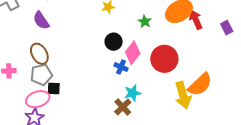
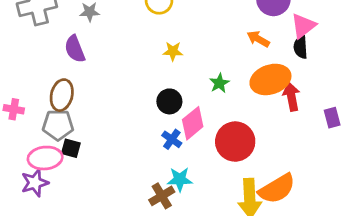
brown ellipse: (39, 54) -> (62, 95), turned 30

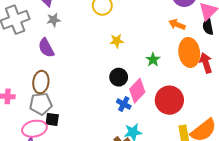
orange ellipse: (270, 79) -> (189, 52), turned -72

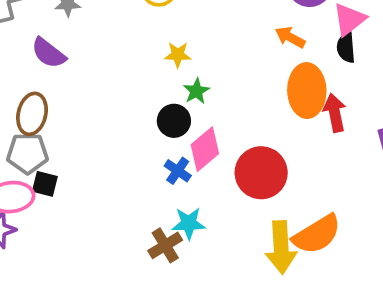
purple semicircle: (46, 48) -> (49, 53), turned -30
green star: (153, 60) -> (196, 91), moved

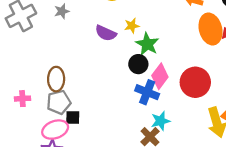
purple semicircle: (49, 53) -> (106, 33), moved
green star: (196, 91) -> (147, 44), size x1.5
blue cross: (178, 171) -> (147, 92), size x1.5

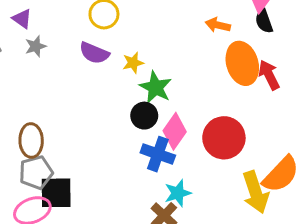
purple semicircle: (106, 33) -> (94, 53), moved
black square: (73, 117) -> (56, 193), size x1.6

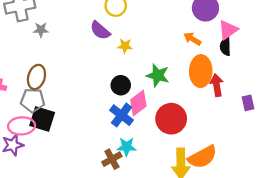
gray star: (36, 46) -> (41, 30), moved
green star: (156, 87) -> (158, 75), moved, turned -30

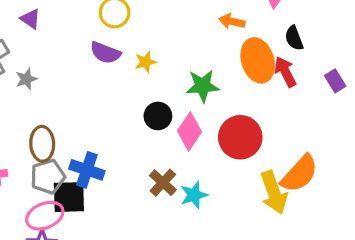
black semicircle: (225, 47) -> (294, 38), moved
blue cross: (122, 115) -> (87, 170), moved
brown cross: (112, 159) -> (163, 183), moved

